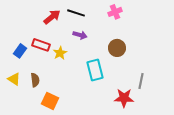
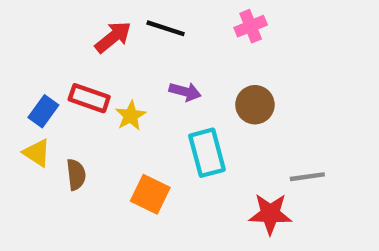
purple arrow: (80, 35) -> (185, 92), moved
yellow triangle: (14, 79) -> (37, 153), moved
gray line: (141, 81) -> (307, 177), turned 70
orange square: (50, 101) -> (150, 194), moved

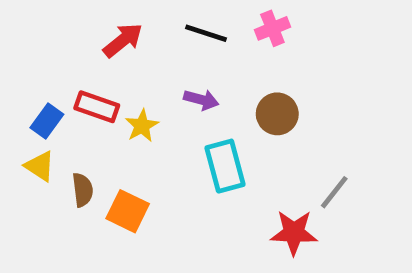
black line: (166, 28) -> (206, 33), moved
gray line: (307, 177) -> (334, 192), turned -44
orange square: (150, 194) -> (128, 211), moved

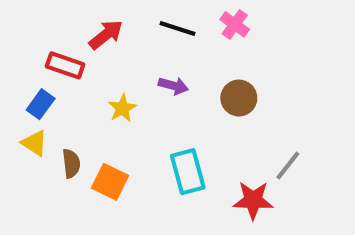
pink cross: (272, 28) -> (235, 24), turned -32
red rectangle: (97, 107) -> (65, 65), moved
cyan rectangle: (225, 166) -> (188, 172), moved

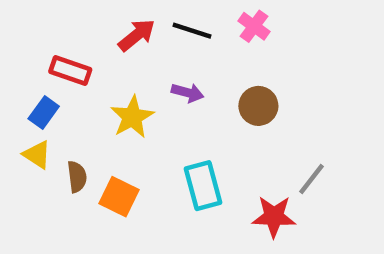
red arrow: (106, 35) -> (137, 35), moved
yellow star: (122, 108) -> (132, 117), size x1.4

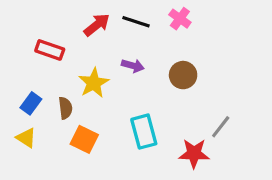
blue rectangle: (44, 113) -> (31, 103), moved
yellow triangle: (37, 155) -> (26, 138), moved
brown semicircle: (77, 177) -> (65, 108), moved

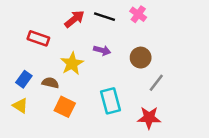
brown semicircle: (65, 108) -> (50, 83), turned -70
gray line: (221, 127) -> (156, 83), moved

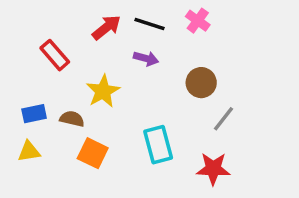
red rectangle: (38, 38) -> (55, 55), turned 30
purple arrow: (102, 50) -> (146, 58), moved
blue rectangle: (24, 79) -> (34, 114), turned 42
yellow triangle: (20, 106) -> (29, 151), turned -42

